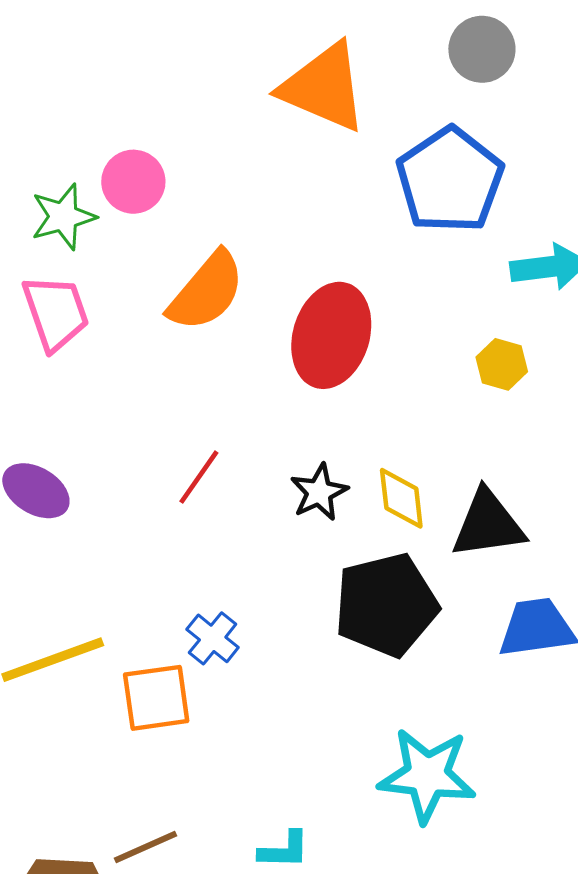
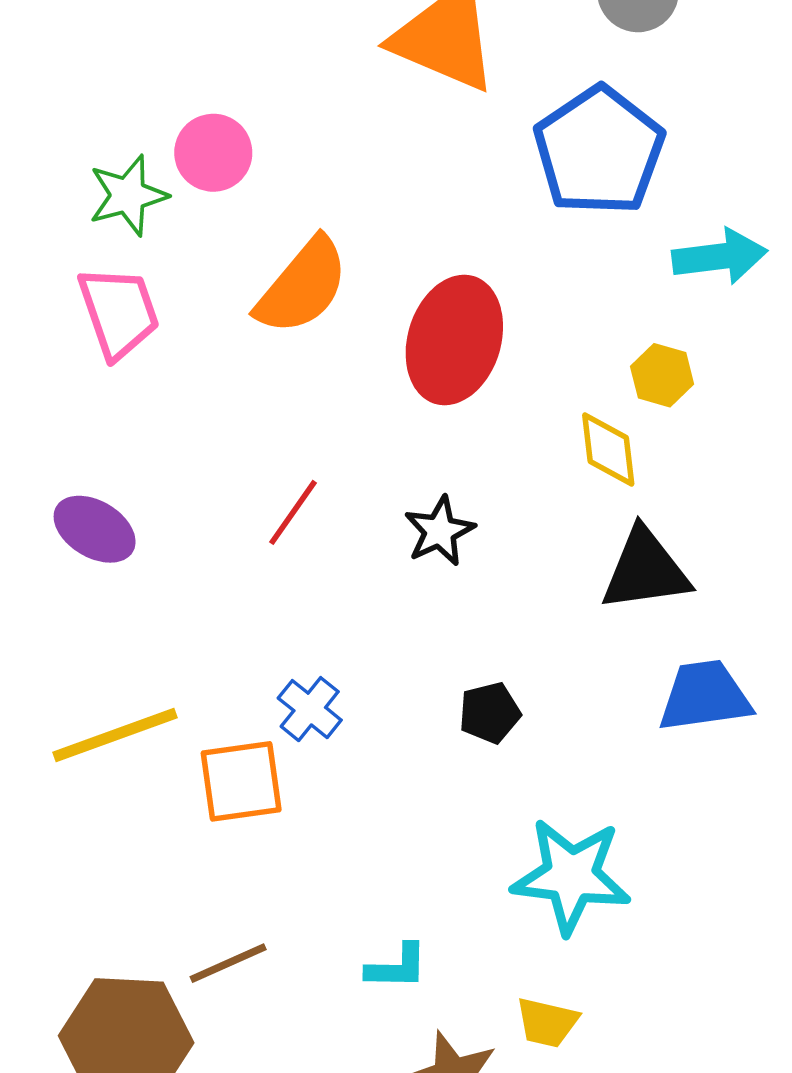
yellow diamond: (401, 498) -> (608, 449), moved
black pentagon: (386, 605) -> (490, 713), moved, size x0.5

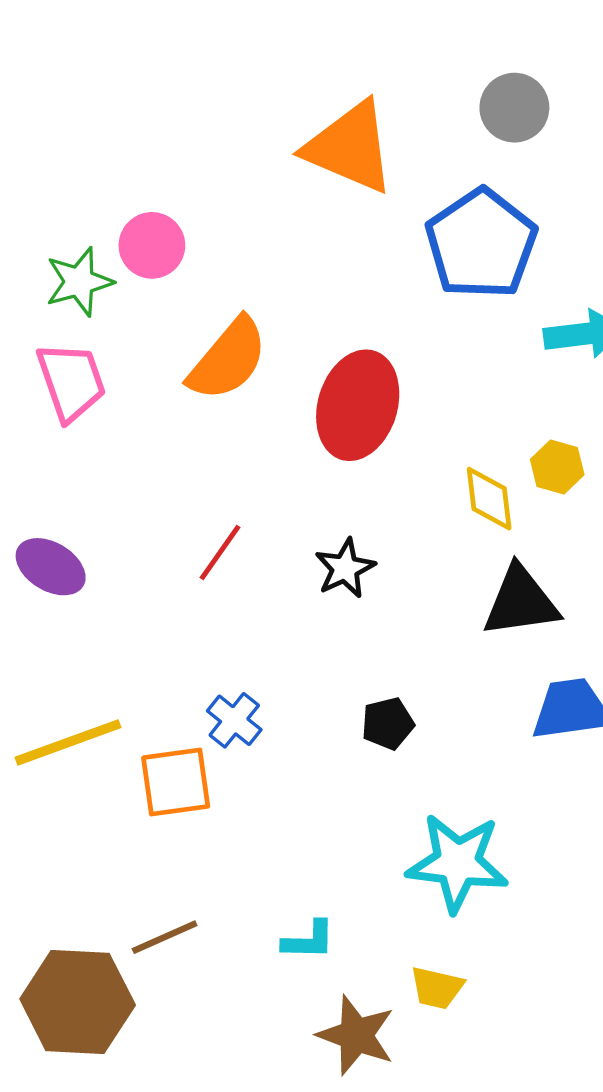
yellow hexagon: (662, 375) -> (557, 467), moved

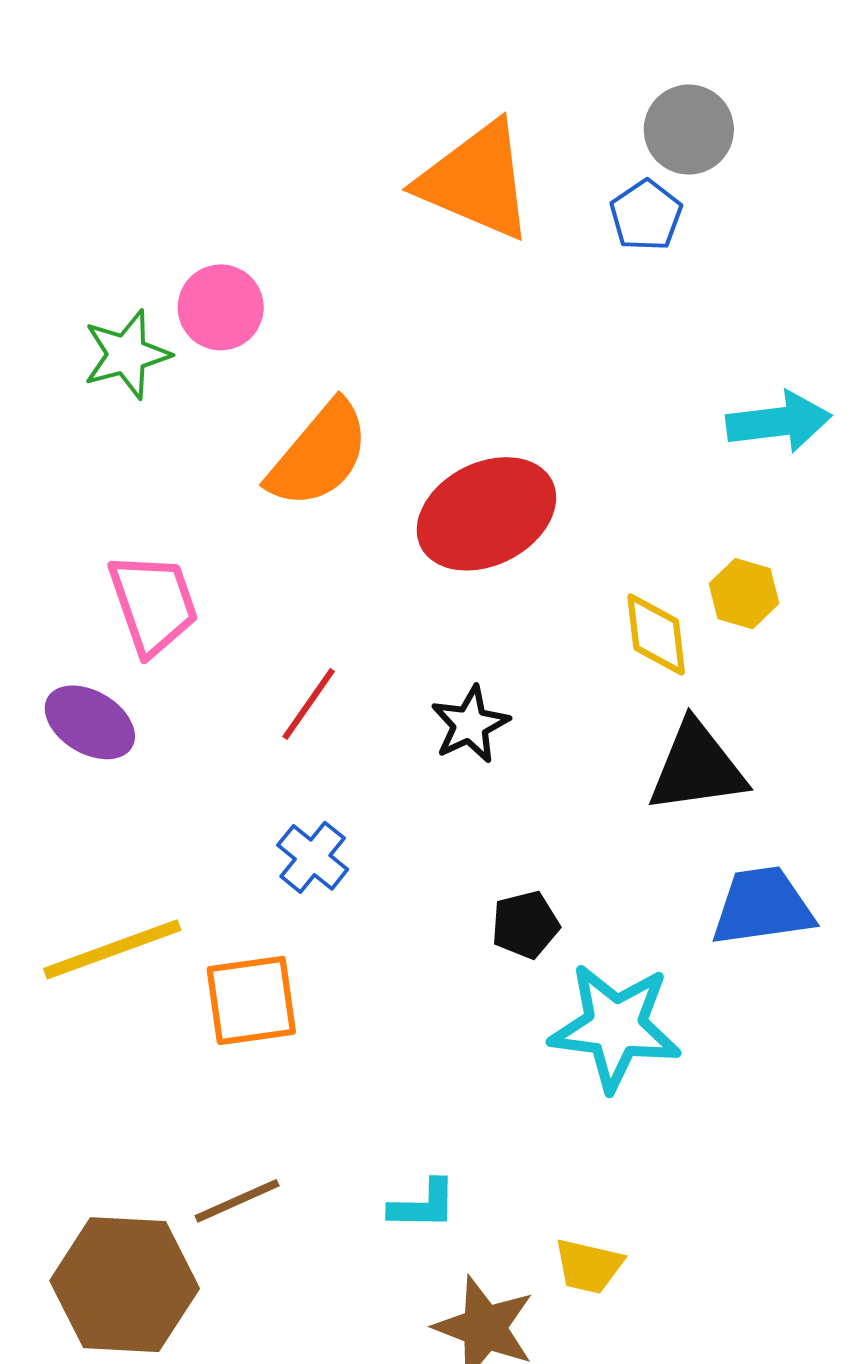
blue pentagon: (481, 244) -> (646, 215), moved, size x0.5
pink trapezoid: (71, 382) -> (153, 604), moved
red ellipse: (358, 405) -> (486, 514), turned 46
blue cross: (234, 720) -> (313, 857), moved
cyan star: (457, 863) -> (615, 1027), moved

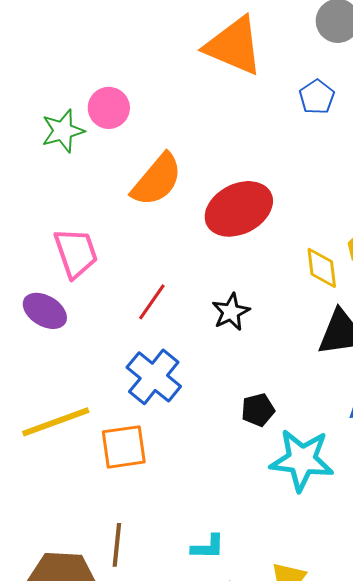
blue pentagon: (646, 215) -> (317, 97), moved
blue cross: (313, 857) -> (154, 377), size x1.6
brown line: (237, 1201) -> (117, 545), turned -60

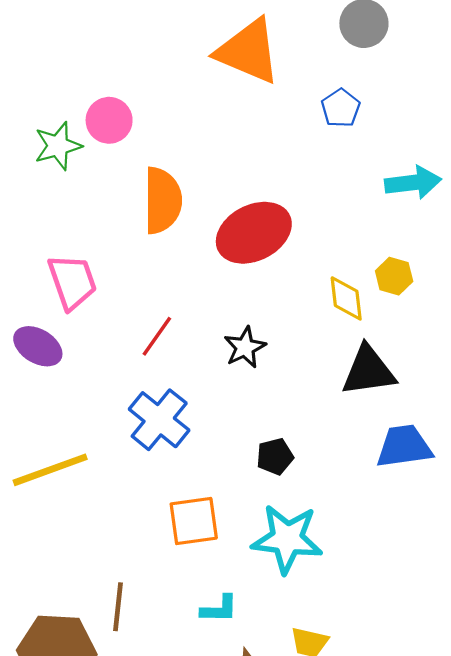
orange semicircle: (157, 180) -> (163, 200), turned -40
orange square: (124, 447) -> (194, 521), moved
cyan star: (302, 460) -> (287, 539), moved

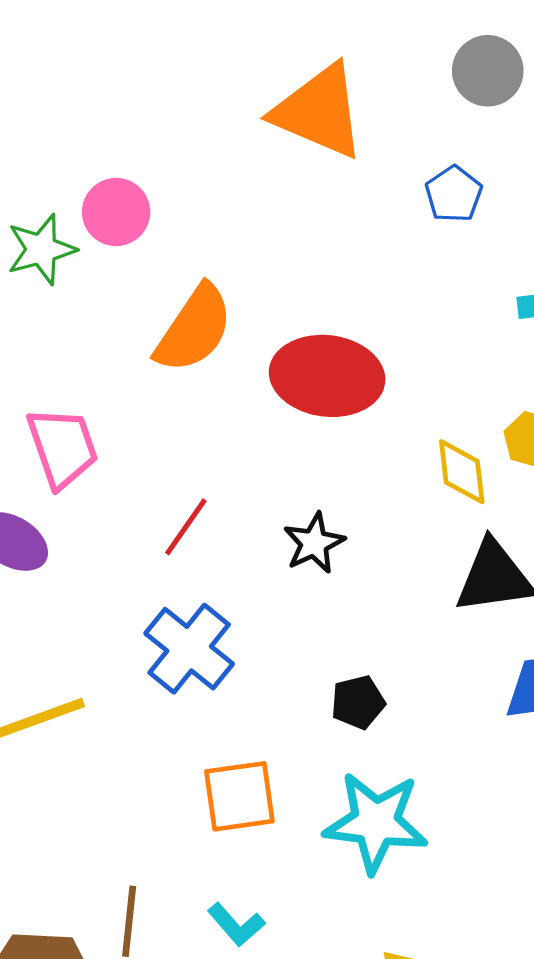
orange semicircle: (163, 200) -> (194, 329), turned 34
red ellipse: (254, 233) -> (327, 376), turned 34
cyan L-shape: (219, 609) -> (236, 925), moved, turned 48

